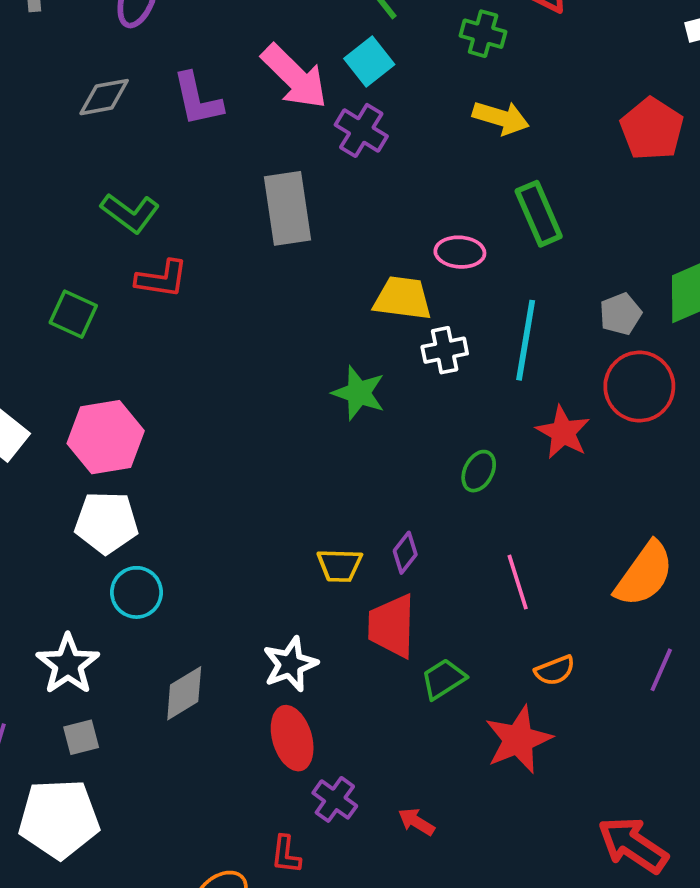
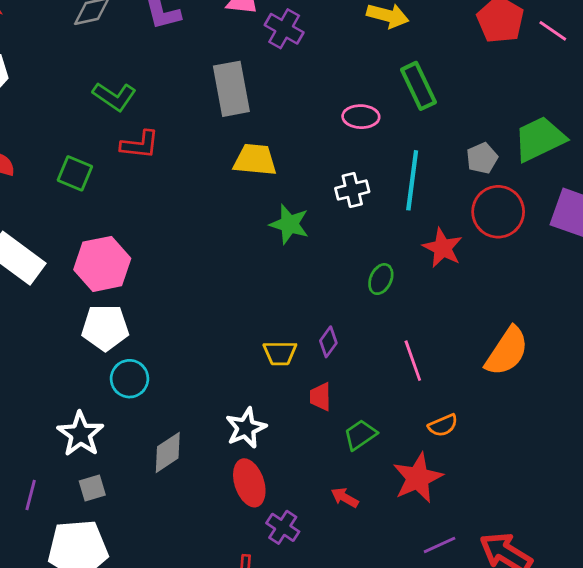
yellow trapezoid: (403, 298) -> (255, 160), moved
red trapezoid: (392, 626) -> (320, 397), size x0.6
purple line: (661, 670) -> (440, 545), moved, turned 44
red arrow: (416, 822) -> (345, 498), moved

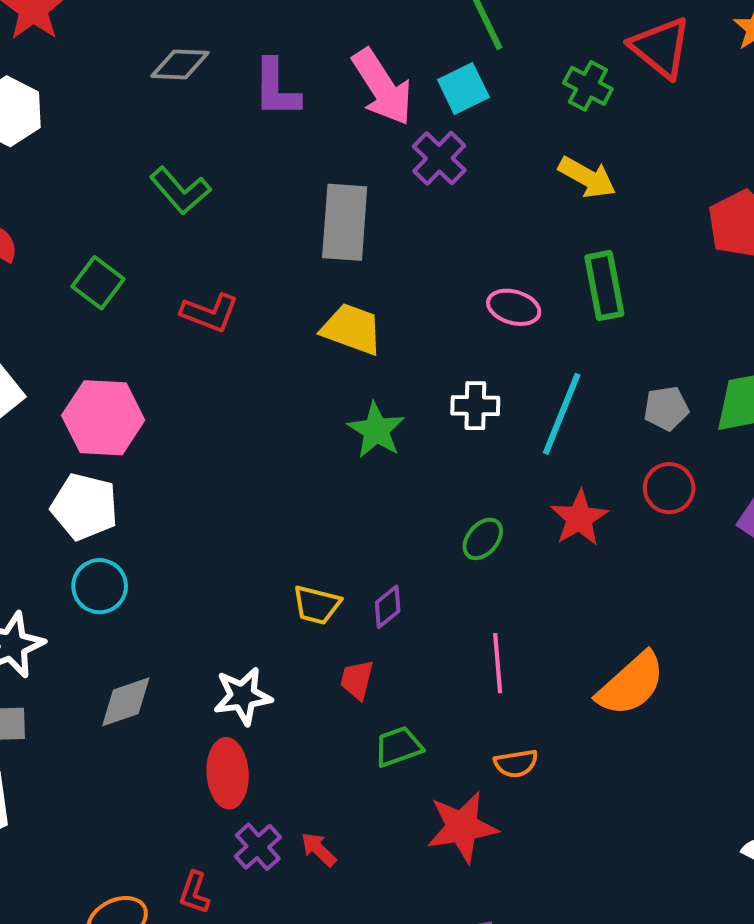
red L-shape: (140, 145) -> (210, 313), moved
red circle: (498, 212) -> (669, 488), size x0.7
red arrow: (345, 498) -> (319, 849), moved

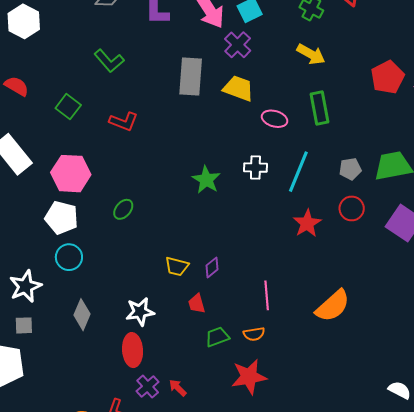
yellow trapezoid: (352, 329) -> (238, 88), moved
green ellipse: (483, 539) -> (123, 209), moved
red trapezoid: (357, 680) -> (197, 304), turned -30
gray diamond: (126, 702) -> (82, 315), turned -48
orange semicircle: (516, 763) -> (254, 334), moved

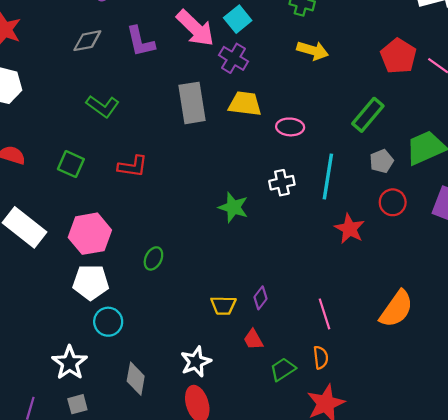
green rectangle: (319, 108) -> (368, 115), moved, turned 64
orange semicircle: (254, 334) -> (321, 357), turned -75

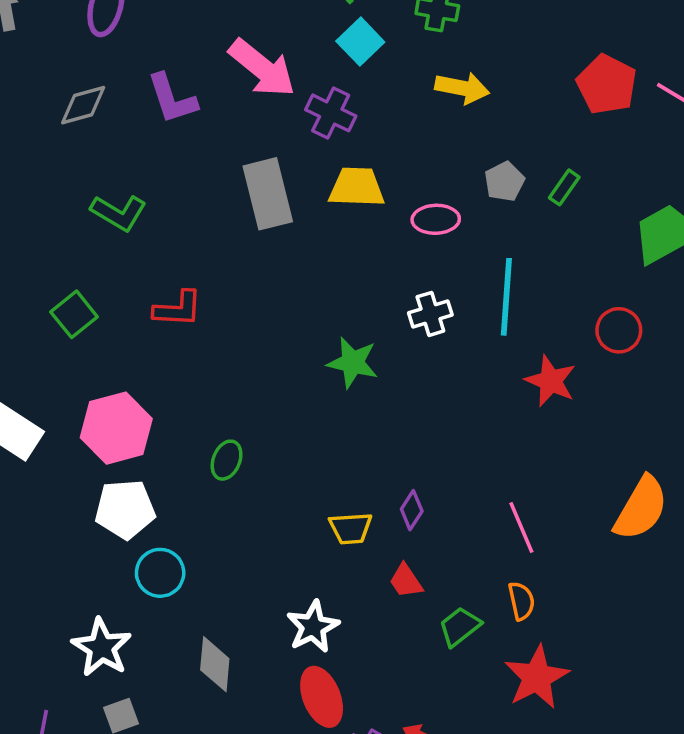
cyan square: (238, 19) -> (360, 42), moved
green rectangle: (368, 115) -> (564, 187), size x0.6
gray pentagon: (382, 161) -> (504, 181), moved
green square: (71, 164) -> (74, 314), turned 32

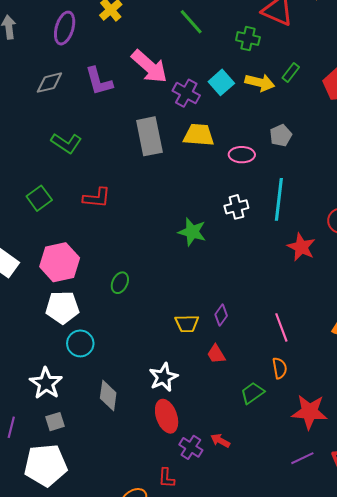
cyan square: (360, 42) -> (221, 82), moved
green rectangle: (564, 187) -> (291, 72), moved
green trapezoid: (460, 627) -> (253, 393), moved
red star: (537, 677) -> (310, 412), moved, turned 30

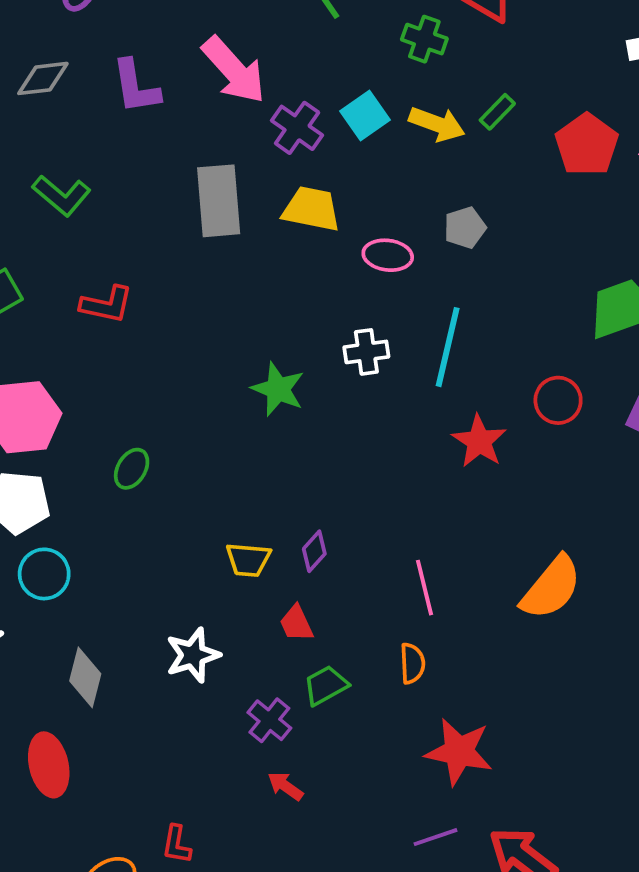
green trapezoid: (253, 393) -> (326, 685), moved
red ellipse: (167, 416) -> (49, 765), moved
purple cross: (191, 447) -> (269, 720), moved

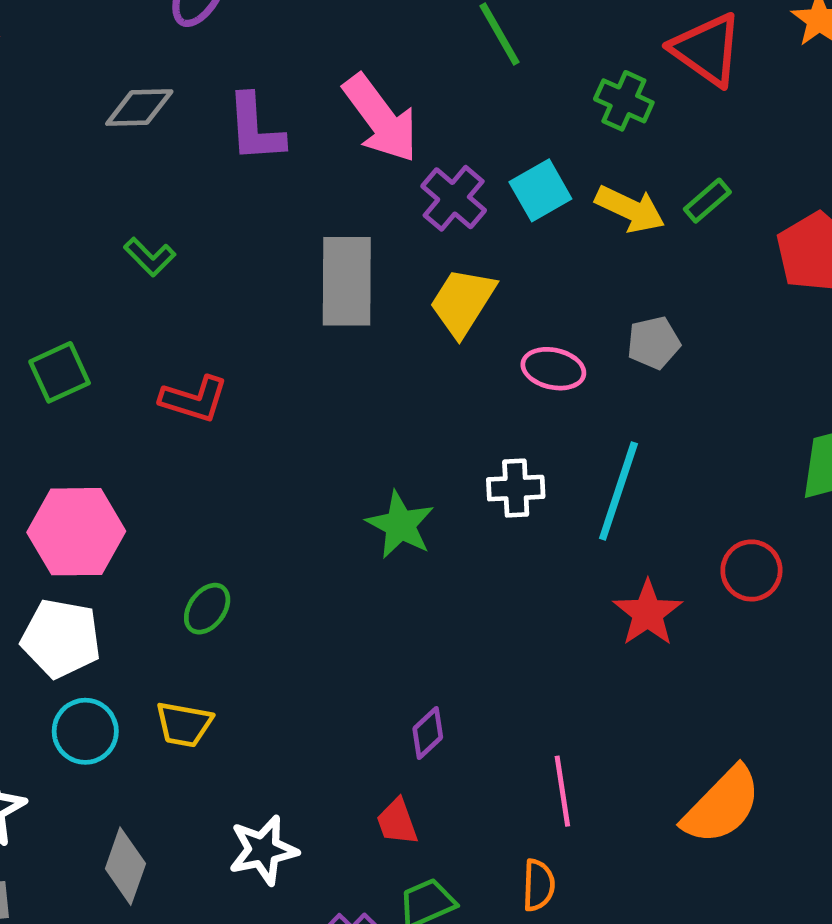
green L-shape: (62, 195) -> (150, 257), size x0.7
yellow trapezoid: (311, 209) -> (463, 302), turned -74
yellow trapezoid: (248, 560) -> (184, 724), moved

